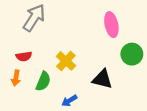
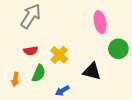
red semicircle: (24, 56) -> (31, 51), moved
orange arrow: (16, 78) -> (15, 79), moved

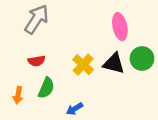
yellow cross: (59, 55) -> (83, 65), moved
black triangle: (92, 71) -> (114, 63), moved

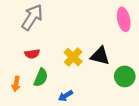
pink ellipse: (120, 27) -> (124, 19), moved
green circle: (142, 58) -> (125, 76), moved

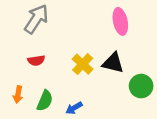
pink ellipse: (124, 19) -> (120, 21), moved
green semicircle: (41, 78) -> (45, 101), moved

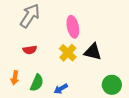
pink ellipse: (120, 21) -> (73, 27), moved
green circle: (141, 86) -> (112, 85), moved

